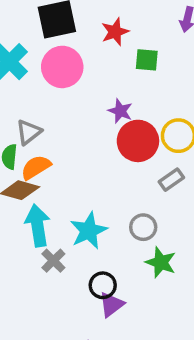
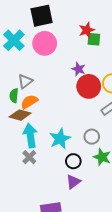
red star: (115, 32) -> (87, 30), moved
gray cross: (53, 261) -> (29, 157), moved
black circle: (103, 285) -> (73, 161), moved

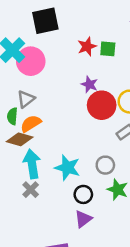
red star: (87, 30) -> (87, 46), moved
pink circle: (45, 43) -> (31, 61), moved
cyan star: (60, 139) -> (67, 168), turned -30

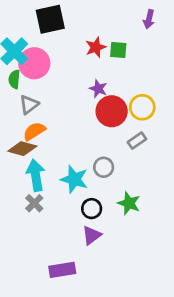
green semicircle: (12, 116) -> (14, 79), moved
gray circle: (105, 165) -> (104, 167), moved

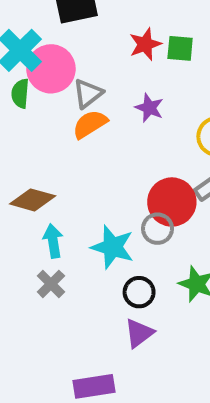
gray triangle: (29, 105) -> (88, 93), moved
red circle: (112, 111) -> (172, 202), moved
orange semicircle: (34, 131) -> (90, 124), moved
cyan arrow: (36, 175) -> (53, 241), size x0.7

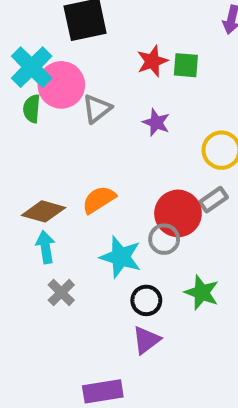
orange semicircle: (90, 124) -> (99, 200), moved
cyan arrow: (53, 241) -> (45, 247), moved

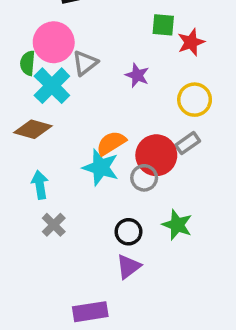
red star: (152, 61) -> (191, 42), moved
cyan cross: (32, 67) -> (52, 86), moved
orange semicircle: (99, 200) -> (111, 143), moved
brown diamond: (44, 211) -> (33, 129), moved
cyan star: (121, 257) -> (101, 167), moved

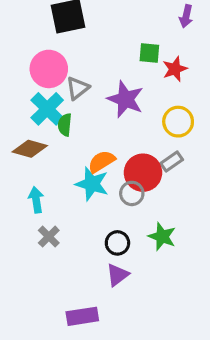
green semicircle: (28, 63) -> (65, 125), moved
purple star: (137, 75) -> (125, 99), size x1.6

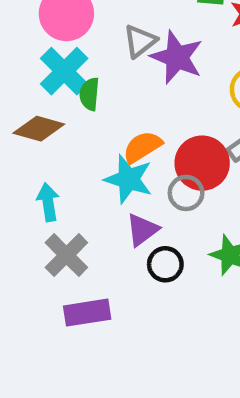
gray triangle: (78, 88) -> (140, 41), moved
gray cross: (49, 237) -> (66, 255), size x1.4
purple triangle: (117, 275) -> (142, 230), moved
purple rectangle: (82, 316) -> (87, 313), moved

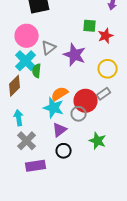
gray triangle: (140, 41) -> (49, 48), moved
brown diamond: (39, 129) -> (15, 86), turned -60
black circle: (165, 264) -> (64, 151), moved

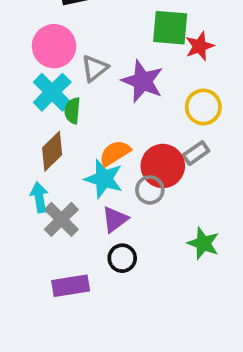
green square: (90, 26) -> (170, 28), size x1.5
brown diamond: (15, 86) -> (52, 151), moved
gray cross: (27, 141) -> (61, 219), moved
green star: (98, 141) -> (203, 243), moved

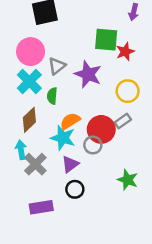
green semicircle: (72, 111) -> (52, 96), moved

